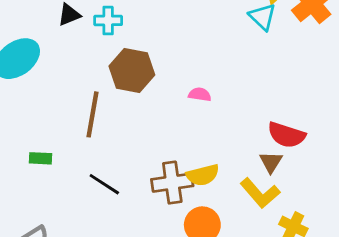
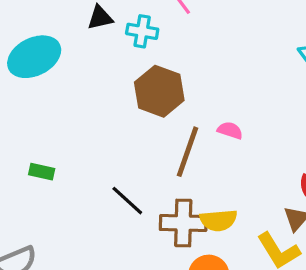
brown line: (93, 114) -> (187, 152), moved
black line: (104, 184) -> (127, 201), moved

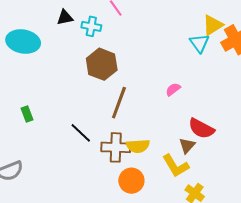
cyan ellipse: (34, 57) -> (23, 42), turned 36
pink semicircle: (230, 130) -> (173, 89), moved, turned -56
green rectangle: (42, 172) -> (27, 114), turned 56

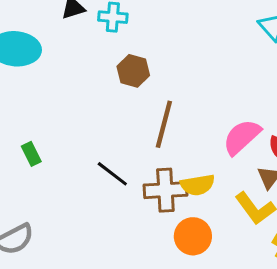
brown hexagon: (102, 64) -> (133, 71), size x0.7
pink semicircle: (173, 89) -> (242, 137), moved, size x1.8

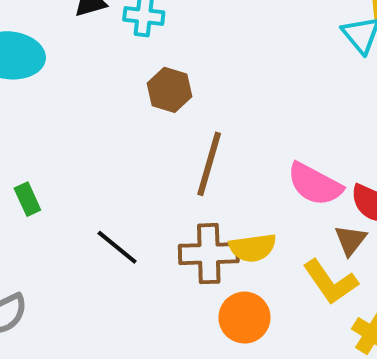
pink semicircle: (242, 137) -> (315, 184), turned -111
black line: (112, 174) -> (117, 247), moved

